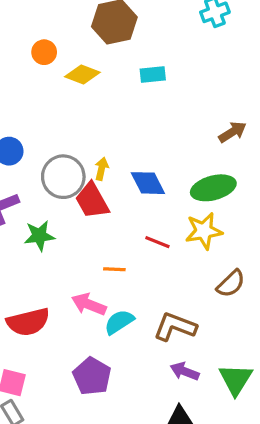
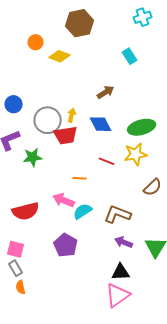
cyan rectangle: (153, 75) -> (130, 56), moved, turned 63
brown arrow: (232, 132) -> (106, 92), moved
red trapezoid: (92, 201) -> (66, 135), turned -70

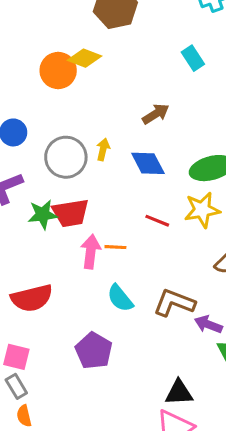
orange circle: (36, 42) -> (58, 71), moved, size x1.5
red trapezoid: (66, 135) -> (71, 213), moved
pink arrow: (64, 200) -> (91, 252), moved, turned 75
cyan semicircle: (83, 211) -> (120, 298), turned -96
purple arrow: (124, 242) -> (208, 324), moved

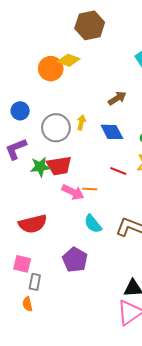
pink arrow: (91, 252) -> (73, 192), turned 110
gray rectangle: (16, 386) -> (35, 282), moved, turned 42

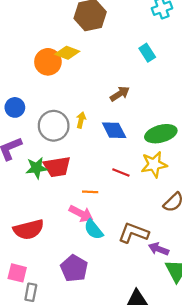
pink arrow: (73, 192) -> (81, 214), moved

